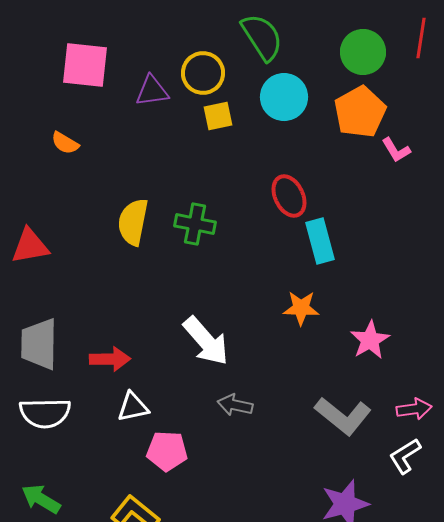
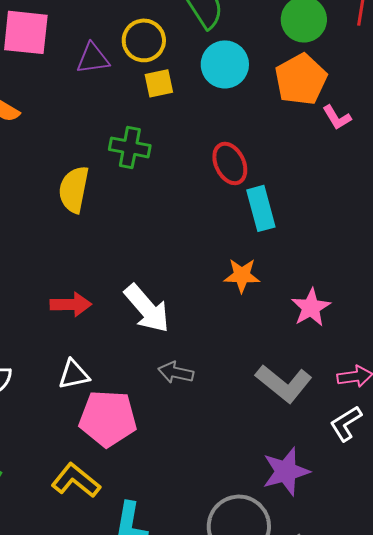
green cross: (195, 224) -> (130, 147), moved
red arrow: (110, 359) -> (71, 304), moved
pink pentagon: (167, 451) -> (108, 418), size x1.4

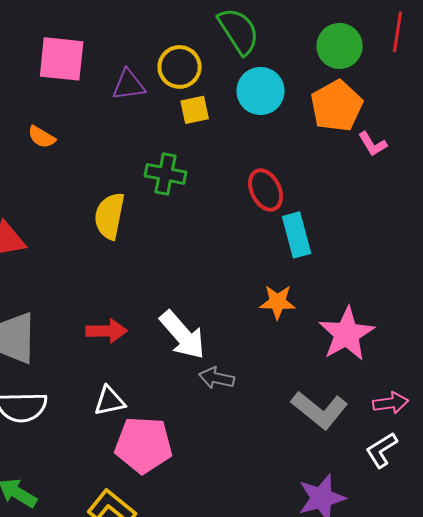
pink star: (311, 307) -> (347, 334), size x1.4
gray arrow: (176, 372) -> (217, 378), moved

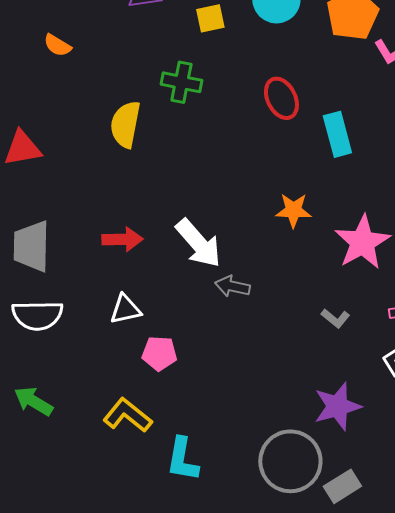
cyan rectangle: (297, 235) -> (337, 134), moved
gray L-shape: (320, 410) -> (335, 318), size x0.5
pink pentagon: (144, 445) -> (159, 353), size x0.6

